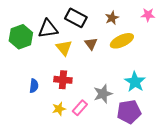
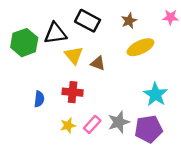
brown triangle: (91, 44) -> (98, 63), moved, turned -32
gray star: (103, 94) -> (119, 122), moved

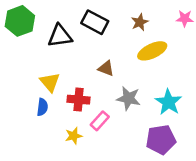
green hexagon: (24, 43) -> (20, 21), moved
yellow triangle: (74, 55) -> (50, 82), moved
gray star: (119, 122) -> (128, 98), moved, turned 30
pink rectangle: (92, 124) -> (100, 121), moved

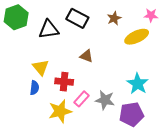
yellow ellipse: (152, 51) -> (137, 37), moved
gray star: (128, 98) -> (105, 100), moved
yellow star: (74, 136) -> (60, 111), size x1.6

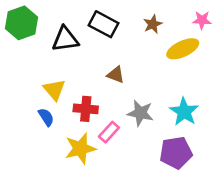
blue semicircle: (34, 88) -> (46, 117), turned -40
gray star: (105, 100) -> (140, 113), moved

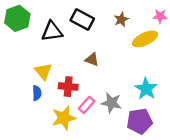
gray star: (140, 113) -> (111, 103), moved
blue semicircle: (46, 117) -> (37, 93), turned 32

